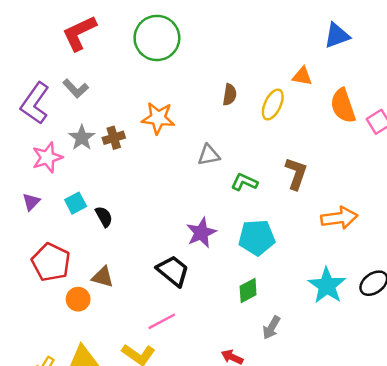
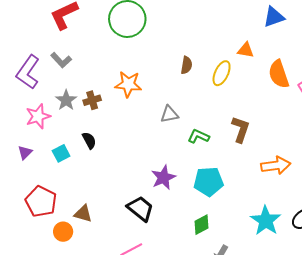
black semicircle: (104, 217) -> (89, 140), moved

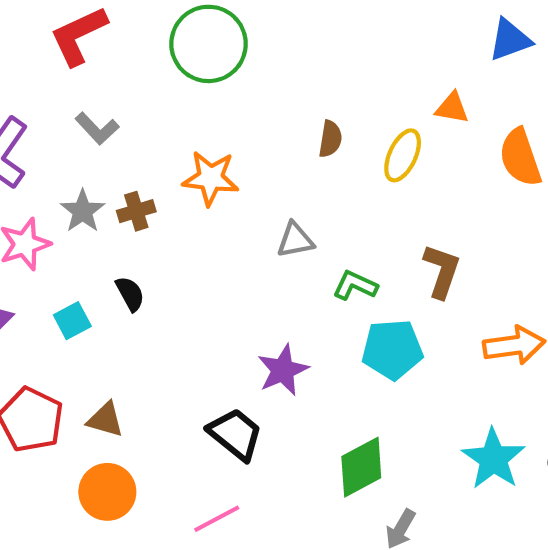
gray L-shape: (61, 60) -> (97, 129), moved
cyan pentagon: (209, 181) -> (392, 349), moved
brown triangle: (83, 214) -> (105, 420), moved
green diamond: (202, 225) -> (361, 467), size x1.4
orange circle: (63, 232) -> (107, 492), moved, size x1.4

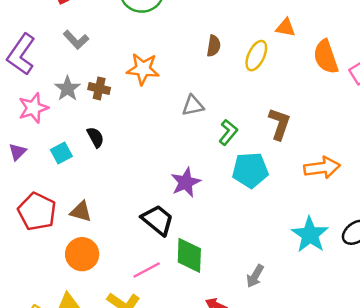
brown cross: (136, 211) -> (99, 88), turned 30
green L-shape: (355, 285) -> (228, 132), turned 105
green diamond: (361, 467) -> (189, 255), moved, turned -60

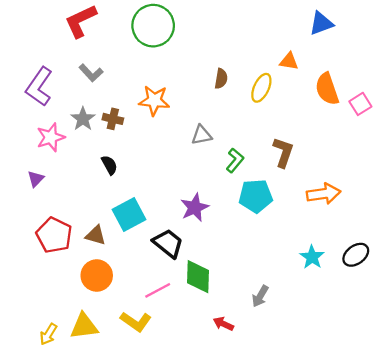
cyan square: (61, 153) -> (129, 214), moved, size x1.6
cyan star: (310, 235) -> (312, 257), size x0.7

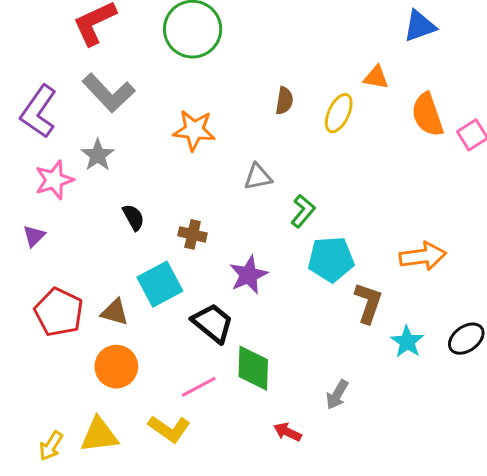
gray L-shape: (91, 73) -> (109, 93), size x1.6
brown cross: (113, 119) -> (193, 234), moved
brown L-shape: (283, 152) -> (368, 303), moved

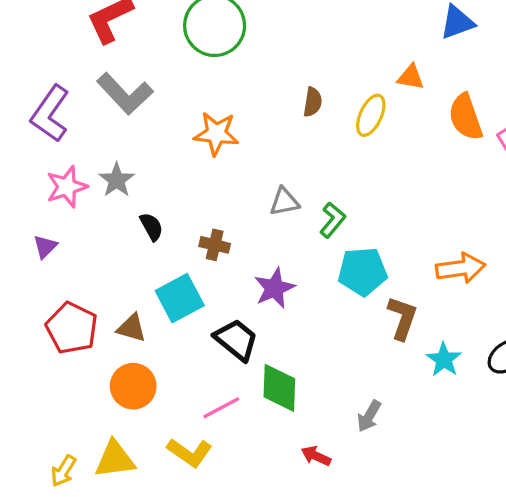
gray star: (98, 155) -> (117, 180), moved
gray triangle: (258, 177) -> (284, 202), moved

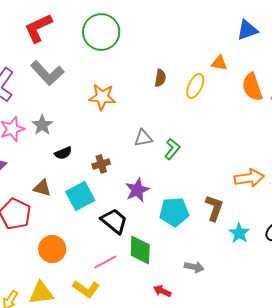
black semicircle: (151, 227) -> (63, 153), turned 96
brown cross: (215, 245) -> (101, 164), turned -30
cyan pentagon: (362, 271) -> (174, 212), moved
brown triangle: (132, 328) -> (42, 188), moved
gray arrow: (369, 416) -> (194, 267), turned -108

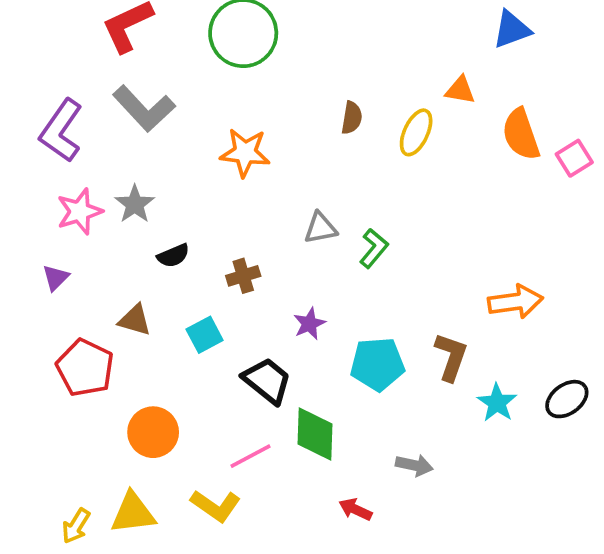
purple star: (137, 190) -> (309, 324), size x0.7
cyan square: (80, 196) -> (205, 335), size x0.7

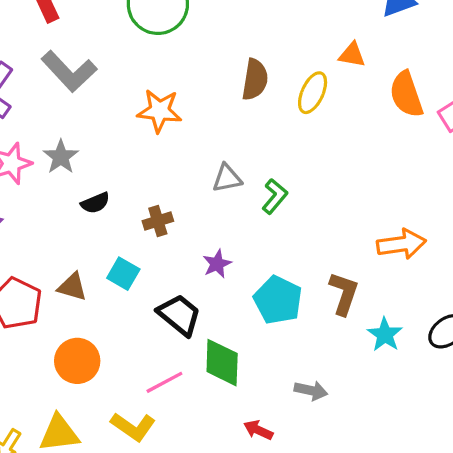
brown semicircle: (352, 118) -> (255, 80), size x1.4
brown triangle: (135, 320) -> (72, 287), moved
cyan square: (205, 335) -> (123, 274), turned -32
cyan pentagon: (377, 364) -> (278, 300), turned 30

